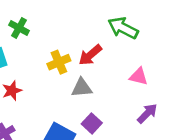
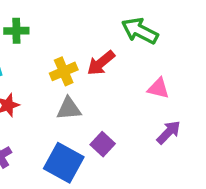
green cross: (19, 28) -> (16, 31), turned -30
gray triangle: (82, 88) -> (69, 109), moved

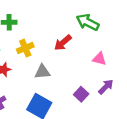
yellow cross: (64, 71) -> (25, 48), moved
purple square: (103, 144) -> (81, 94), moved

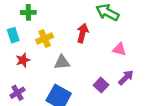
red arrow: (63, 43) -> (83, 33), turned 144

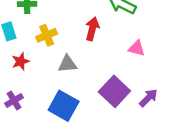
purple arrow: (126, 77) -> (148, 98), moved
purple square: (101, 85) -> (114, 91), size x1.6

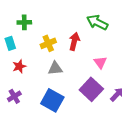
yellow cross: (47, 35) -> (48, 43), moved
pink triangle: (137, 48) -> (100, 62), moved, turned 40

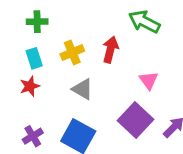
cyan rectangle: (10, 43) -> (34, 58), moved
gray triangle: (55, 68) -> (83, 89), turned 35
purple cross: (14, 96) -> (33, 136), moved

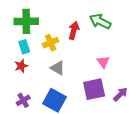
green cross: (37, 22) -> (26, 21), size x1.6
red arrow: (110, 50) -> (74, 30), moved
purple square: (135, 120) -> (94, 89), turned 35

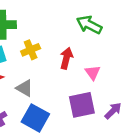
red arrow: (74, 30) -> (66, 58), moved
gray triangle: (58, 68) -> (25, 88), moved

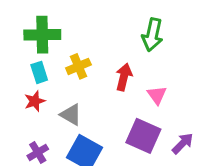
green arrow: (89, 25) -> (152, 35), turned -105
purple square: (82, 105) -> (143, 136), turned 36

